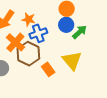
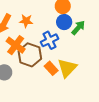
blue cross: (38, 33) -> (50, 40), moved
yellow triangle: (72, 60) -> (67, 68), moved, turned 30

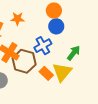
orange star: (26, 21) -> (17, 19), moved
green arrow: (78, 28) -> (74, 53), moved

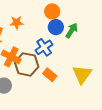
green arrow: (74, 53) -> (72, 30), moved
yellow triangle: (62, 72) -> (82, 74), moved

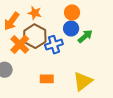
brown hexagon: (27, 64) -> (35, 36), moved
orange rectangle: (50, 75) -> (47, 79), moved, turned -56

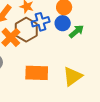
blue cross: (54, 45) -> (41, 22), moved
orange rectangle: (47, 79) -> (37, 73), size x1.6

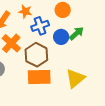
blue circle: (63, 23) -> (61, 37), moved
brown hexagon: (26, 30) -> (36, 55), moved

